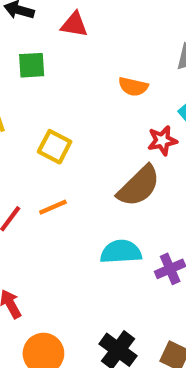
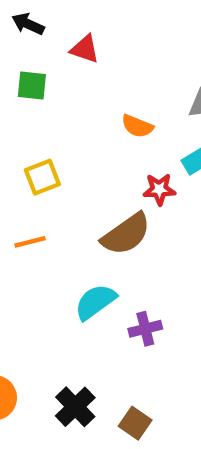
yellow square: (55, 147) -> (42, 177), turned 32
cyan semicircle: (121, 252) -> (95, 302), turned -42

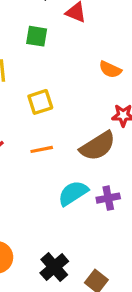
orange line: (30, 242) -> (42, 149), moved
purple cross: (145, 329) -> (108, 198), moved

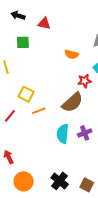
yellow square: (40, 102) -> (26, 94), moved, turned -35
cyan semicircle: (73, 193) -> (63, 134), turned -42

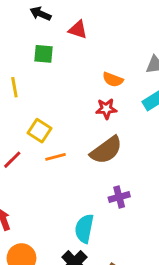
red star: (85, 81) -> (106, 109), moved
cyan semicircle: (63, 134) -> (84, 229), moved

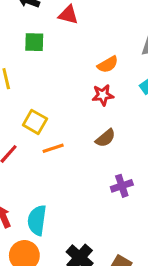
orange semicircle: (113, 80) -> (108, 64), turned -48
brown semicircle: (106, 150) -> (105, 138), size x0.6
cyan semicircle: (84, 229) -> (37, 220), moved

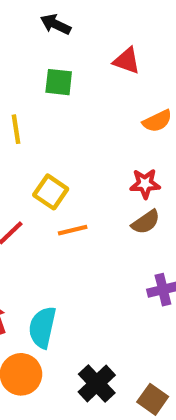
red triangle: (68, 15) -> (127, 61), moved
red star: (103, 95) -> (145, 184), moved

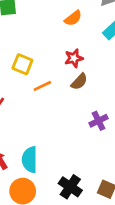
yellow square: (51, 192) -> (22, 64), moved
orange line: (73, 230) -> (42, 86), moved

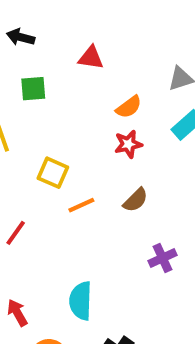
red star: (74, 58) -> (128, 144), moved
cyan semicircle: (30, 160) -> (81, 301), moved

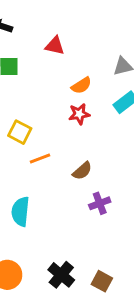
brown semicircle: (136, 200) -> (82, 171), moved
cyan semicircle: (81, 301) -> (20, 212), moved

